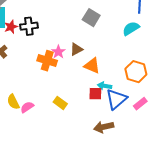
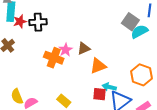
gray square: (91, 18) -> (130, 22), moved
orange triangle: (92, 66) -> (98, 66), turned -48

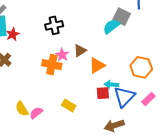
black cross: (38, 22) -> (54, 25), moved
cyan semicircle: (140, 32) -> (111, 26), moved

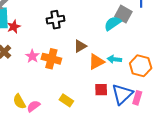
pink star: (62, 55) -> (32, 56), moved
cyan arrow: (111, 85) -> (114, 59), moved
pink rectangle: (148, 99) -> (137, 98), moved, turned -32

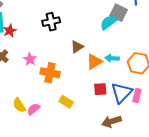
orange cross: (51, 59) -> (50, 73), moved

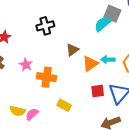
yellow semicircle: (19, 105) -> (17, 111), turned -42

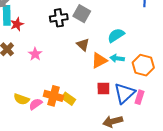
gray square: (112, 14) -> (82, 14), moved
cyan semicircle: (102, 24) -> (116, 35), moved
brown triangle: (72, 50) -> (83, 45), turned -48
orange cross: (47, 77) -> (53, 96), moved

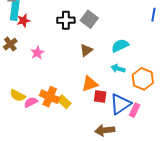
brown triangle: (83, 45) -> (86, 50), turned 32
orange triangle: (99, 60) -> (90, 84), moved

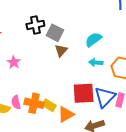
gray square: (89, 19) -> (55, 33), moved
orange triangle: (90, 84) -> (66, 114), moved
red square: (100, 96) -> (84, 93), size x1.6
pink semicircle: (31, 102) -> (16, 102), moved, turned -64

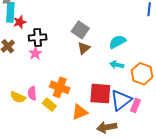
black cross: (35, 25) -> (38, 38), moved
orange cross: (34, 103) -> (60, 87), moved
yellow rectangle: (49, 105) -> (49, 105), moved

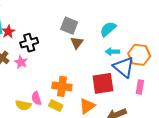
pink star: (35, 53) -> (21, 62), moved
blue triangle: (121, 100) -> (124, 67), moved, turned -30

